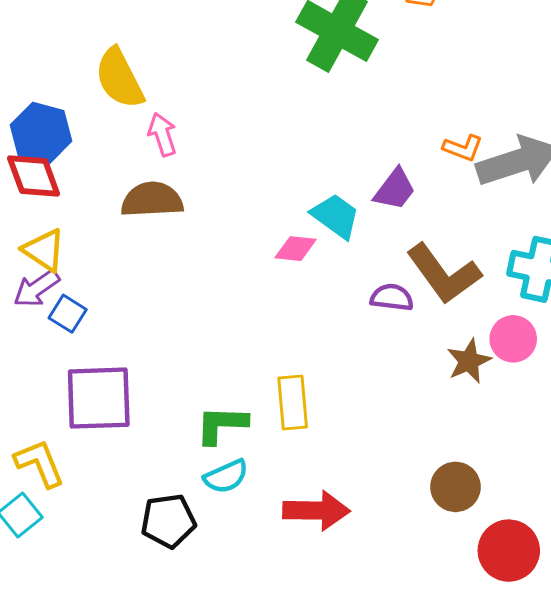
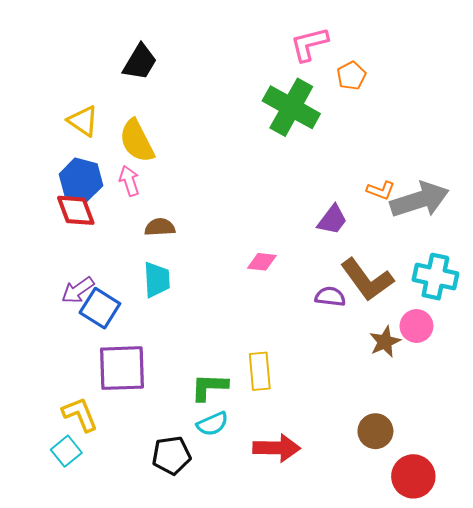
pink arrow: (162, 135) -> (129, 181), moved
brown semicircle: (152, 200) -> (160, 227), size x0.7
cyan trapezoid: (336, 216) -> (157, 280), moved, turned 51
yellow triangle: (44, 250) -> (83, 121), moved
blue square: (68, 314) -> (100, 308), size x1.5

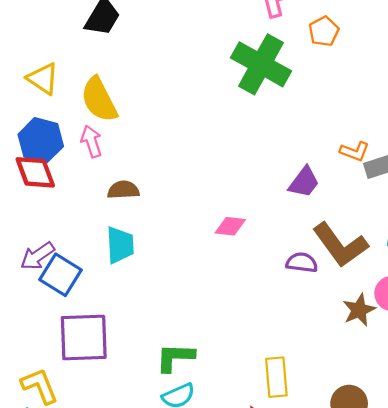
yellow rectangle: (260, 371) -> (276, 377), moved

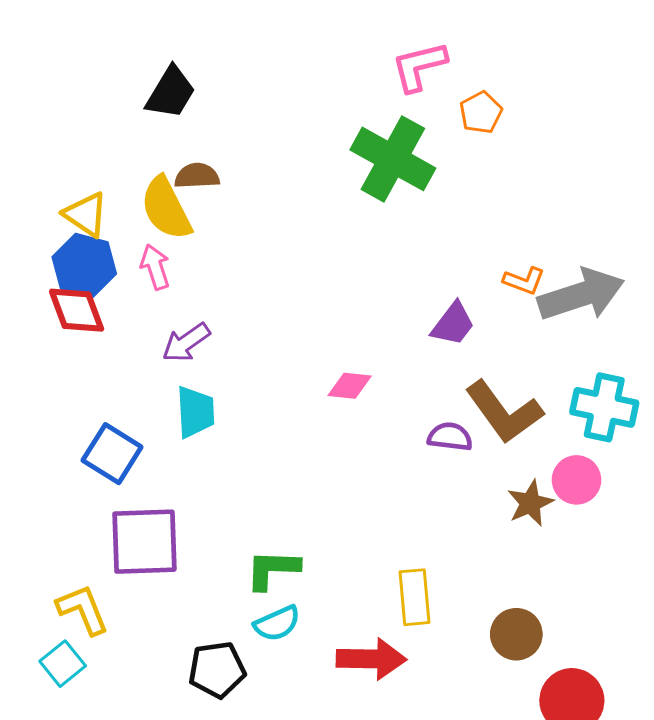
yellow triangle: (43, 79) -> (86, 214), moved
brown semicircle: (123, 190) -> (197, 176), moved
purple arrow: (37, 256) -> (186, 343), moved

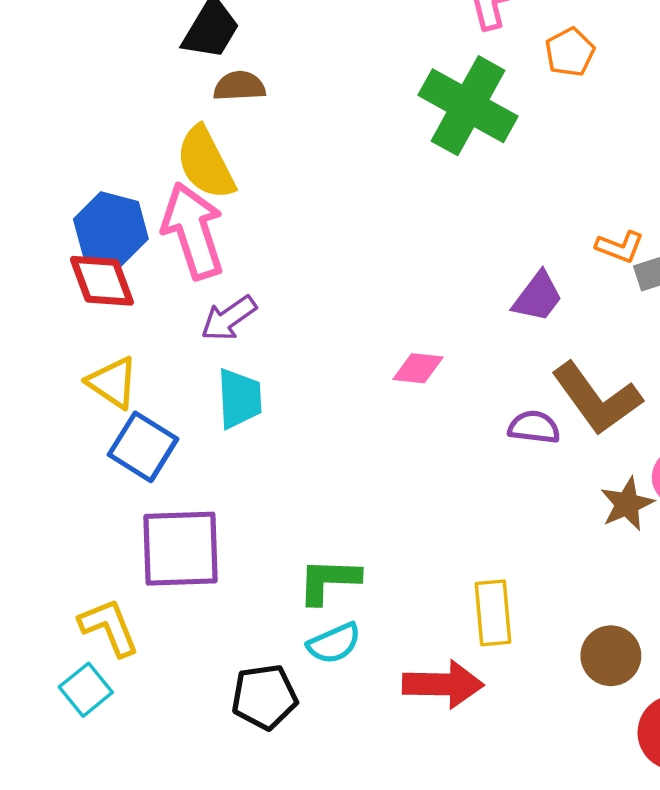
brown semicircle: (197, 176) -> (239, 86), moved
yellow triangle: (86, 214) -> (113, 383), moved
pink arrow: (155, 267) -> (193, 231), size x1.8

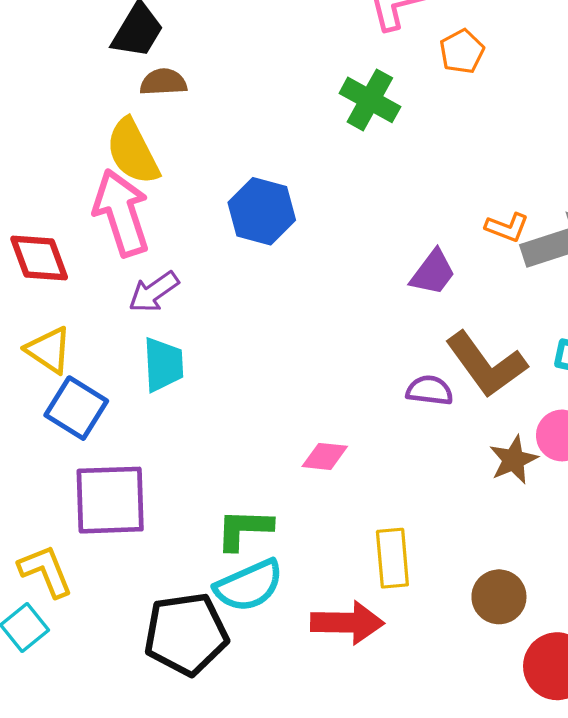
green cross: (468, 106) -> (370, 100), size x0.7
blue hexagon: (111, 229) -> (262, 211), moved
pink diamond: (418, 368) -> (325, 456), moved
cyan semicircle: (334, 643) -> (249, 586), size x1.4
black pentagon: (264, 697) -> (186, 634), size x1.4

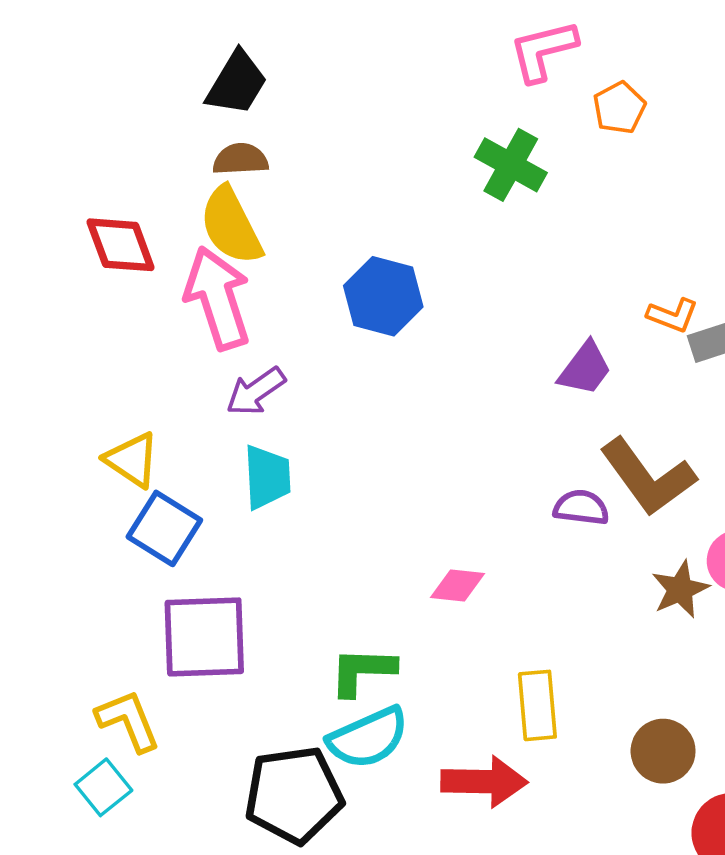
brown semicircle: (163, 82) -> (240, 159), moved
red diamond: (39, 258) -> (121, 245), moved

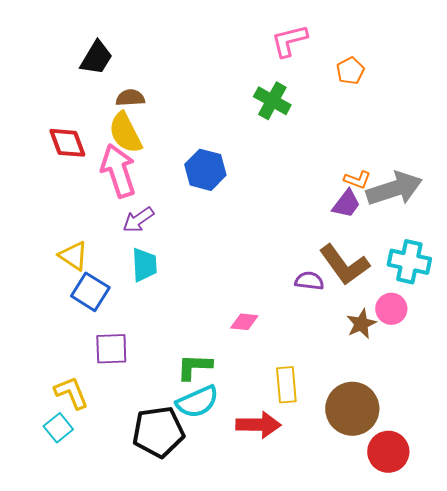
black trapezoid: (237, 83) -> (96, 58), moved
orange pentagon: (619, 108) -> (350, 71), moved
purple trapezoid: (585, 369) -> (346, 204), moved
purple square: (204, 637) -> (111, 349), size x0.7
brown circle: (663, 751) -> (352, 409), size x1.6

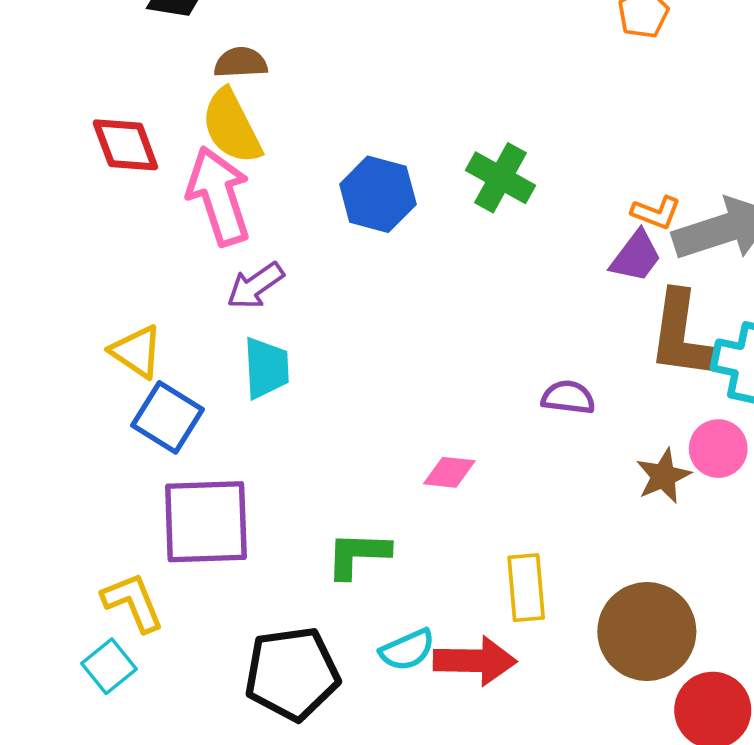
green cross: (272, 101) -> (500, 178), moved
brown L-shape: (344, 265) -> (682, 335), moved, turned 44
purple square: (111, 349) -> (206, 522), size x1.5
cyan semicircle: (197, 402) -> (407, 650), moved, size x0.7

